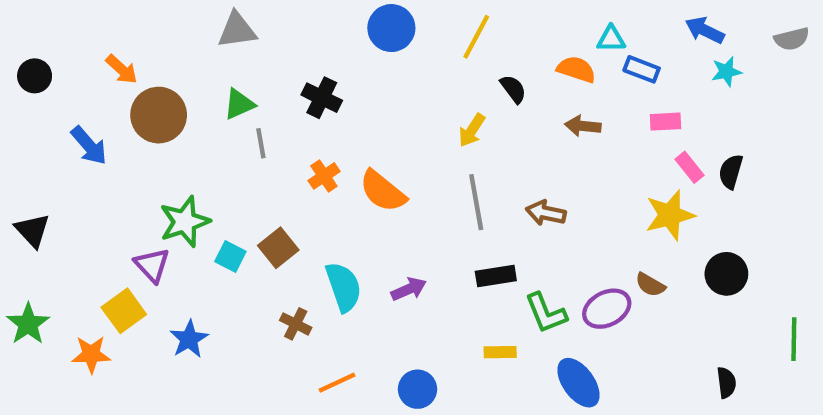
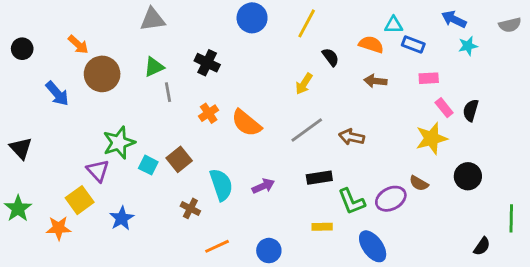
gray line: (476, 202) -> (307, 130), turned 64
black semicircle: (726, 383) -> (482, 246), moved, turned 42

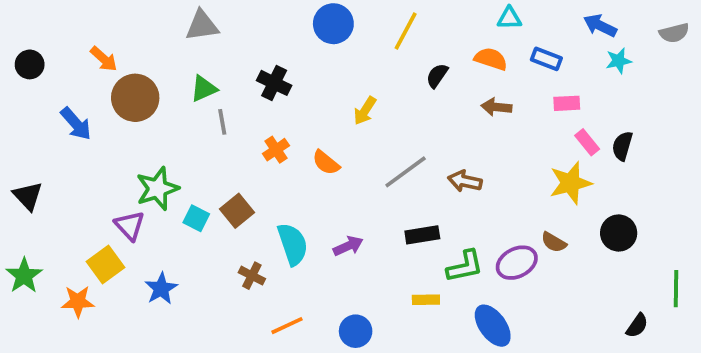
cyan triangle: (394, 25) -> (509, 18), moved
black semicircle: (331, 57) -> (437, 76), turned -108
yellow arrow: (304, 84) -> (365, 111), moved
orange semicircle: (246, 123) -> (326, 163), size x0.7
green L-shape: (352, 201) -> (465, 266), turned -80

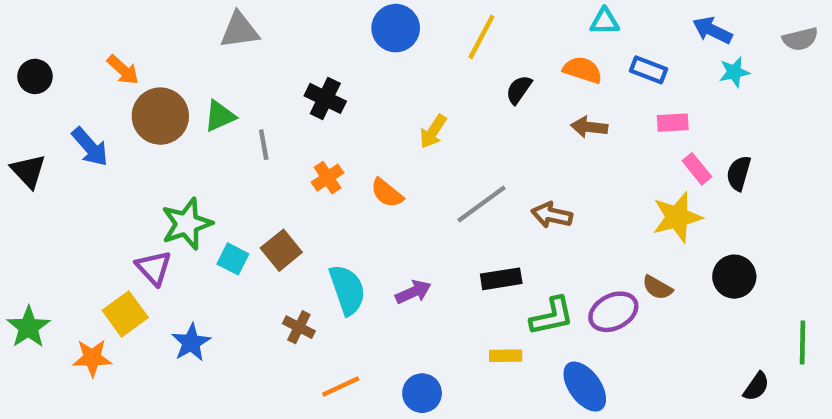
green triangle: (204, 89) -> (220, 116), moved
black triangle: (28, 196) -> (28, 171), moved

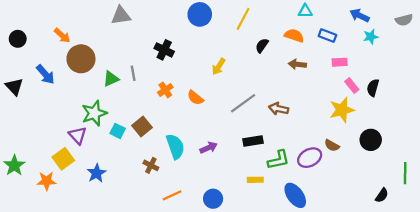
green triangle: (220, 116) -> (111, 79), moved

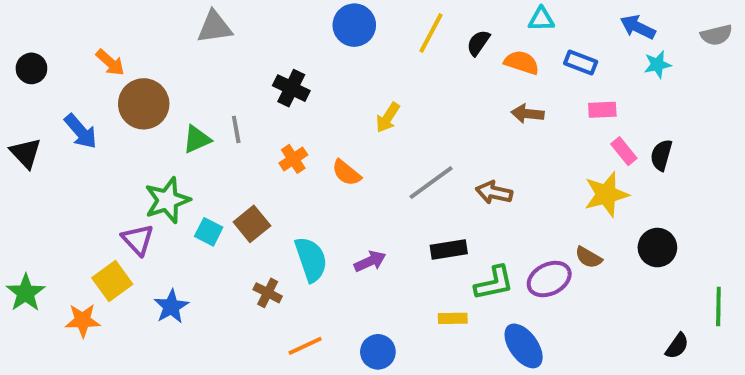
black semicircle: (262, 45) -> (478, 43), moved

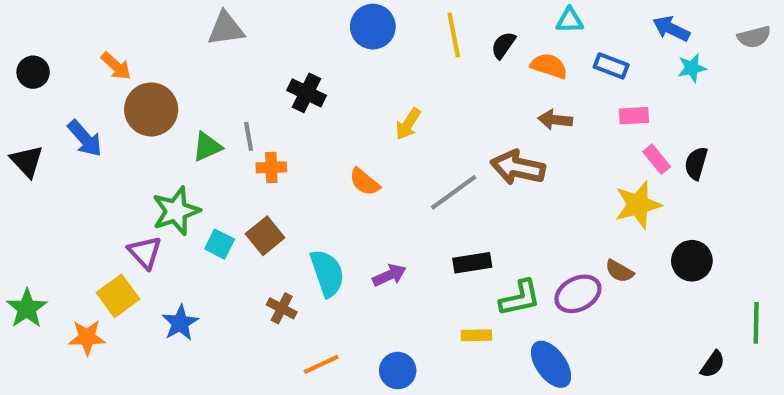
yellow line: (431, 33) -> (454, 35), turned -39
orange cross: (293, 159) -> (271, 167), moved, turned 32
brown arrow: (494, 192) -> (518, 167), moved, size x1.4

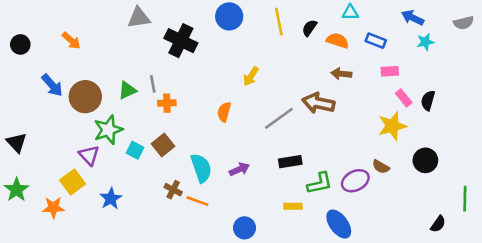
black cross: (307, 93) -> (181, 41), moved, size x1.4
brown circle: (151, 109) -> (85, 97), moved
black triangle: (27, 161) -> (16, 143), moved
orange semicircle: (365, 182) -> (224, 112), turned 66
orange line: (321, 364) -> (197, 201), moved, turned 45

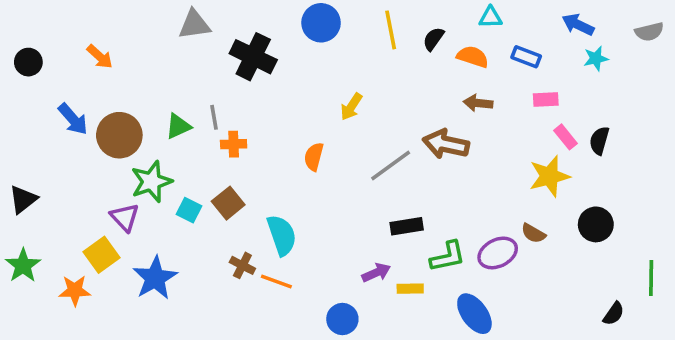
black triangle: (16, 143) -> (23, 199), turned 35
purple arrow: (239, 169) -> (376, 273), moved
blue star: (111, 199) -> (155, 278), size x1.4

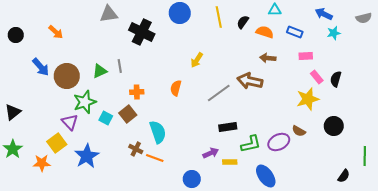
orange cross: (234, 144) -> (137, 92), moved

